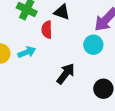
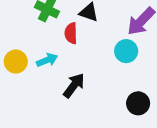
black arrow: (66, 74) -> (74, 85), moved

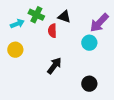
cyan arrow: (47, 60) -> (17, 24), moved
black circle: (138, 103) -> (89, 84), moved

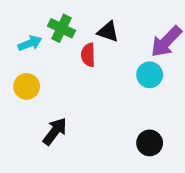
black arrow: (54, 66) -> (55, 131), moved

